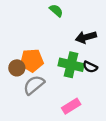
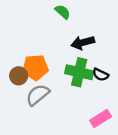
black arrow: (86, 37) -> (83, 43), moved
pink rectangle: (71, 106) -> (101, 119), moved

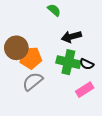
brown circle: (19, 76) -> (16, 48), moved, size x1.5
pink rectangle: (101, 119) -> (85, 90), moved

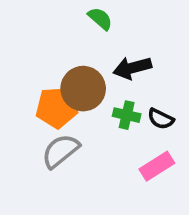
brown circle: (16, 48) -> (83, 89), moved
green cross: (68, 62) -> (127, 115), size x0.6

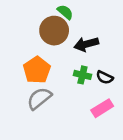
brown circle: (83, 89) -> (54, 31), moved
orange pentagon: (57, 108) -> (37, 70), turned -30

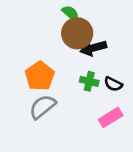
brown circle: (54, 31) -> (77, 33), moved

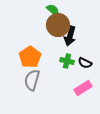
black arrow: (93, 48) -> (70, 36), turned -60
gray semicircle: (42, 107) -> (32, 80), turned -35

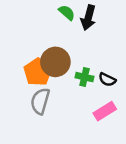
brown circle: (58, 25) -> (55, 62), moved
black arrow: (70, 36) -> (88, 18), moved

